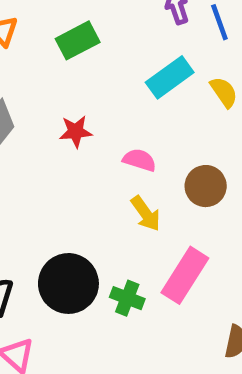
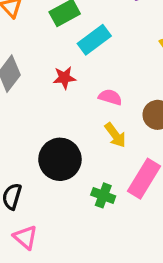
cyan rectangle: (170, 77) -> (94, 40), moved
black circle: (68, 283) -> (60, 159), moved

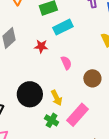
pink semicircle: (110, 97) -> (66, 63), turned 40
yellow arrow: (115, 135) -> (57, 98), moved

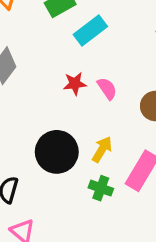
red star: (41, 46) -> (75, 84), moved
yellow arrow: (57, 98) -> (102, 149), turned -112

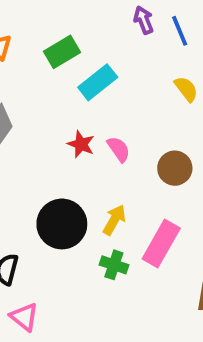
red star: (75, 84) -> (81, 144), turned 30

